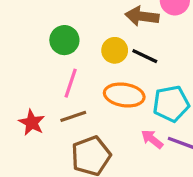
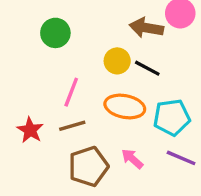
green circle: (64, 40) -> (55, 33), moved
pink arrow: (152, 139) -> (132, 159), moved

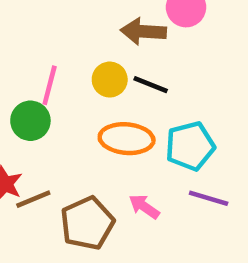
green circle: (55, 33) -> (30, 121), moved
pink line: (71, 92) -> (50, 85), moved
brown line: (72, 126) -> (33, 199), moved

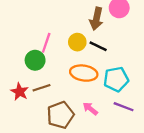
brown arrow: (143, 31) -> (96, 19), turned -85
brown line: (33, 199) -> (41, 88), moved

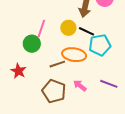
cyan pentagon: (116, 79) -> (100, 45), moved
brown line: (41, 88) -> (57, 64), moved
brown pentagon: (60, 115) -> (54, 91), turned -30

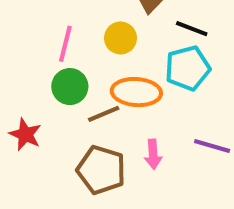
black line: (86, 31) -> (192, 29), moved
green circle: (32, 44) -> (70, 87), moved
pink arrow: (80, 86) -> (153, 154), turned -128

